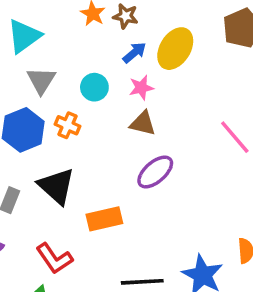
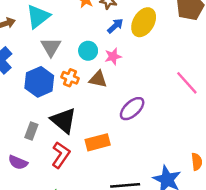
pink star: (141, 88) -> (113, 56), moved
brown triangle: (143, 123) -> (98, 79), moved
red L-shape: (54, 259) -> (61, 155), moved, turned -110

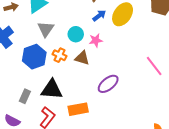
black triangle: (64, 120) -> (52, 89), turned -40

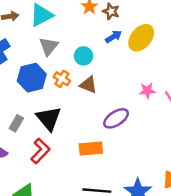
pink star: (96, 40) -> (147, 91), moved
black triangle: (52, 89) -> (49, 118), turned 40
orange rectangle: (78, 109) -> (91, 148), moved

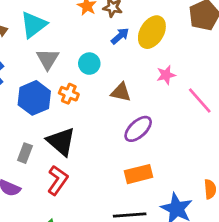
brown triangle: (88, 85) -> (121, 92), moved
pink star: (147, 91) -> (166, 75), moved
orange rectangle: (91, 148) -> (138, 174), moved

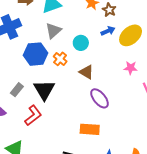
brown triangle: (121, 92) -> (86, 72), moved
purple ellipse: (138, 129) -> (100, 98), turned 75

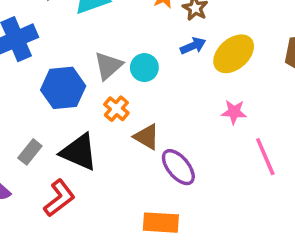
gray triangle: (53, 31) -> (108, 66), moved
orange cross: (60, 59) -> (116, 109), moved
brown triangle: (86, 72) -> (147, 137), moved
black triangle: (44, 90) -> (79, 152), turned -35

